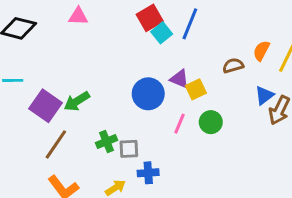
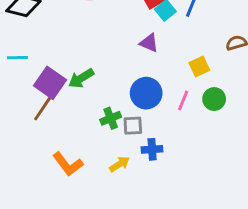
purple triangle: (179, 79) -> (149, 43), moved
blue circle: (148, 94) -> (146, 93), moved
brown line: (56, 144) -> (44, 106), moved

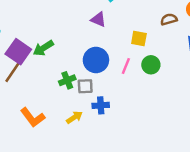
yellow square: (199, 67) -> (139, 38), turned 35

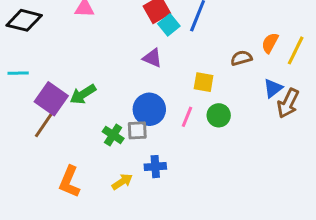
green cross: (67, 80) -> (113, 135), turned -35
gray square: (85, 86) -> (137, 130), moved
orange L-shape: (33, 117) -> (69, 182), turned 60

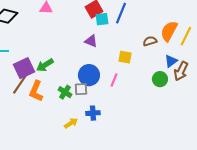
cyan square: (169, 25) -> (102, 19), turned 32
orange semicircle: (270, 43) -> (169, 31), size x1.5
purple square: (51, 99) -> (24, 68), turned 30
green circle: (219, 115) -> (160, 79), moved
orange L-shape: (69, 182) -> (36, 91), moved

